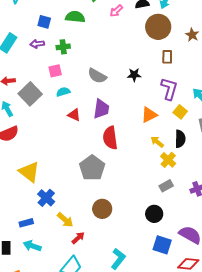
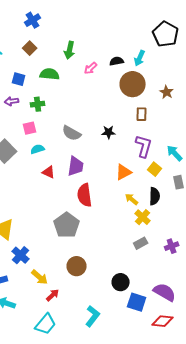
black circle: (154, 214) -> (121, 282), moved

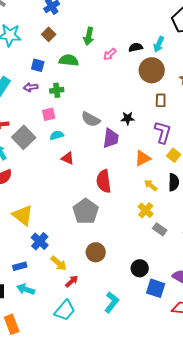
purple trapezoid: (76, 166) -> (111, 138), moved
yellow cross: (143, 217) -> (146, 210), moved
gray rectangle: (141, 243) -> (160, 229), turned 64

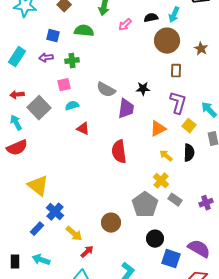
gray pentagon: (86, 211) -> (145, 205), moved
blue rectangle: (20, 266) -> (37, 229), moved, turned -32

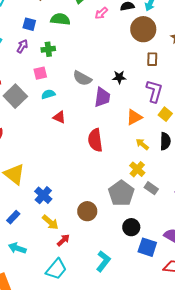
purple arrow: (46, 58) -> (22, 46), turned 128
blue cross: (55, 212) -> (43, 195), moved

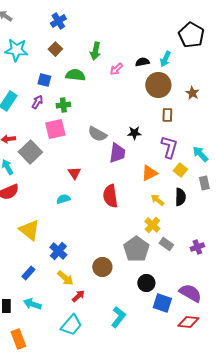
pink square: (40, 73) -> (55, 129), size x1.5
cyan semicircle: (48, 94) -> (63, 199), moved
red triangle: (59, 117) -> (74, 173), turned 32

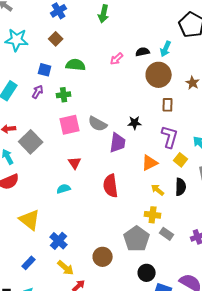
green arrow: (95, 51) -> (104, 14), moved
pink square: (55, 129) -> (70, 125), moved
yellow cross: (152, 225) -> (153, 215), turned -35

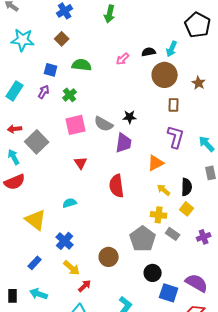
green cross: (64, 95) -> (70, 95), turned -32
black star: (135, 123) -> (130, 117), moved
yellow square: (181, 160) -> (187, 209), moved
cyan semicircle: (64, 189) -> (70, 203), moved

